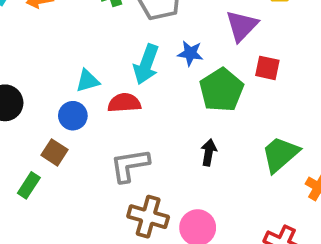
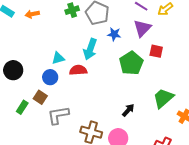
blue star: (190, 53) -> (114, 34), moved
black arrow: (209, 152) -> (128, 110), moved, turned 32
gray L-shape: (130, 165) -> (58, 115), moved
green rectangle: (29, 185) -> (22, 107), moved

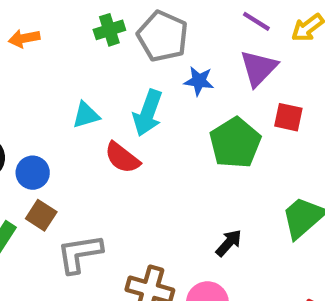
cyan triangle: (58, 58) -> (86, 115), moved
red semicircle: (78, 70) -> (122, 158), turned -138
blue circle: (50, 77) -> (33, 173), moved

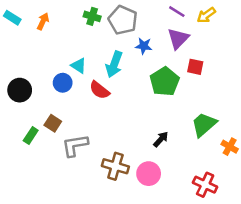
green cross: (109, 30) -> (92, 16), turned 35
orange arrow: (24, 38) -> (43, 21), turned 126
cyan triangle: (86, 115) -> (79, 66), turned 49
blue circle: (33, 173) -> (63, 83), moved

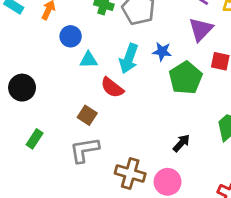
blue star: (144, 46) -> (162, 52), moved
cyan triangle: (79, 66) -> (89, 60), turned -35
blue circle: (63, 83) -> (71, 36), moved
brown square: (53, 123) -> (87, 115), moved

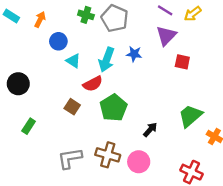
cyan triangle: (89, 60) -> (73, 61), turned 35
green pentagon: (186, 78) -> (113, 108), moved
red semicircle: (112, 88) -> (93, 84), turned -66
gray L-shape: (84, 150) -> (70, 158), moved

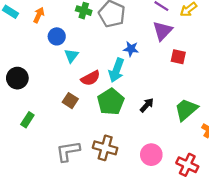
cyan arrow: (107, 60) -> (116, 70), moved
cyan triangle: (73, 61) -> (71, 56), turned 35
black arrow: (150, 130) -> (147, 105), moved
pink circle: (139, 162) -> (151, 155), moved

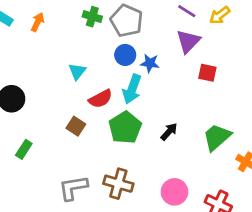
blue circle: (57, 36) -> (125, 55), moved

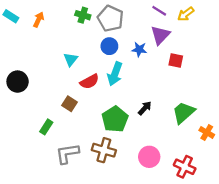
blue star: (150, 63) -> (139, 49), moved
green pentagon: (125, 128) -> (115, 119), moved
green rectangle: (24, 149) -> (46, 127), moved

